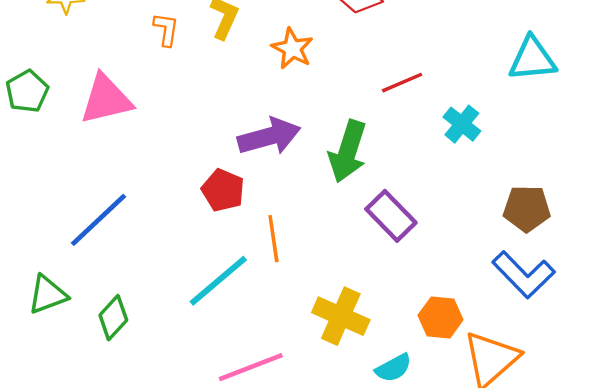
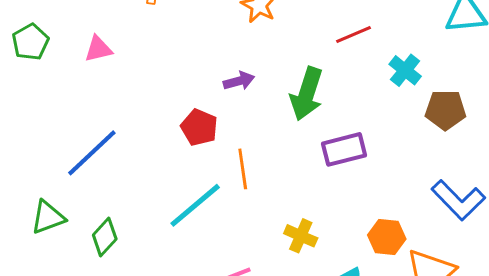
pink triangle: (106, 99) -> (98, 49), size x0.6
purple arrow: (269, 136) -> (239, 81), size x0.6
brown pentagon: (527, 208) -> (446, 110), moved
purple rectangle: (391, 216) -> (344, 149), turned -60
yellow cross: (341, 316) -> (301, 236), size x0.7

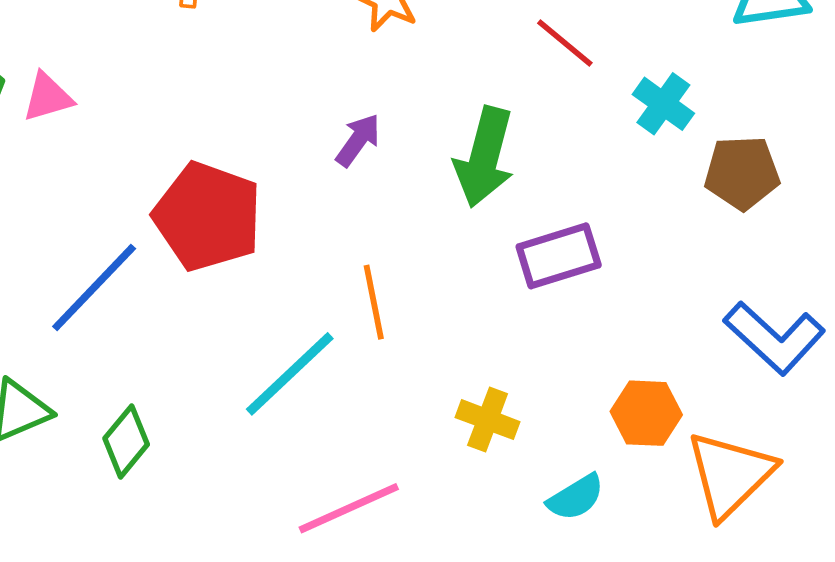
red line: (354, 35) -> (565, 43), turned 66
pink triangle: (98, 49) -> (48, 97), moved
purple arrow: (239, 81) -> (358, 140), turned -36
red pentagon: (199, 127) -> (208, 216), moved, size x1.6

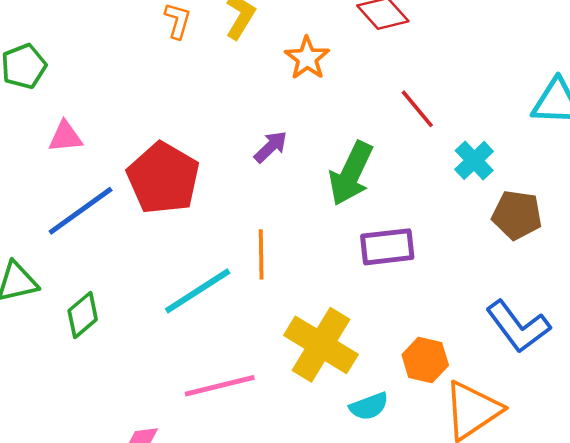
pink triangle: (48, 97) -> (65, 137), moved
yellow cross: (488, 420) -> (321, 345), size x1.8

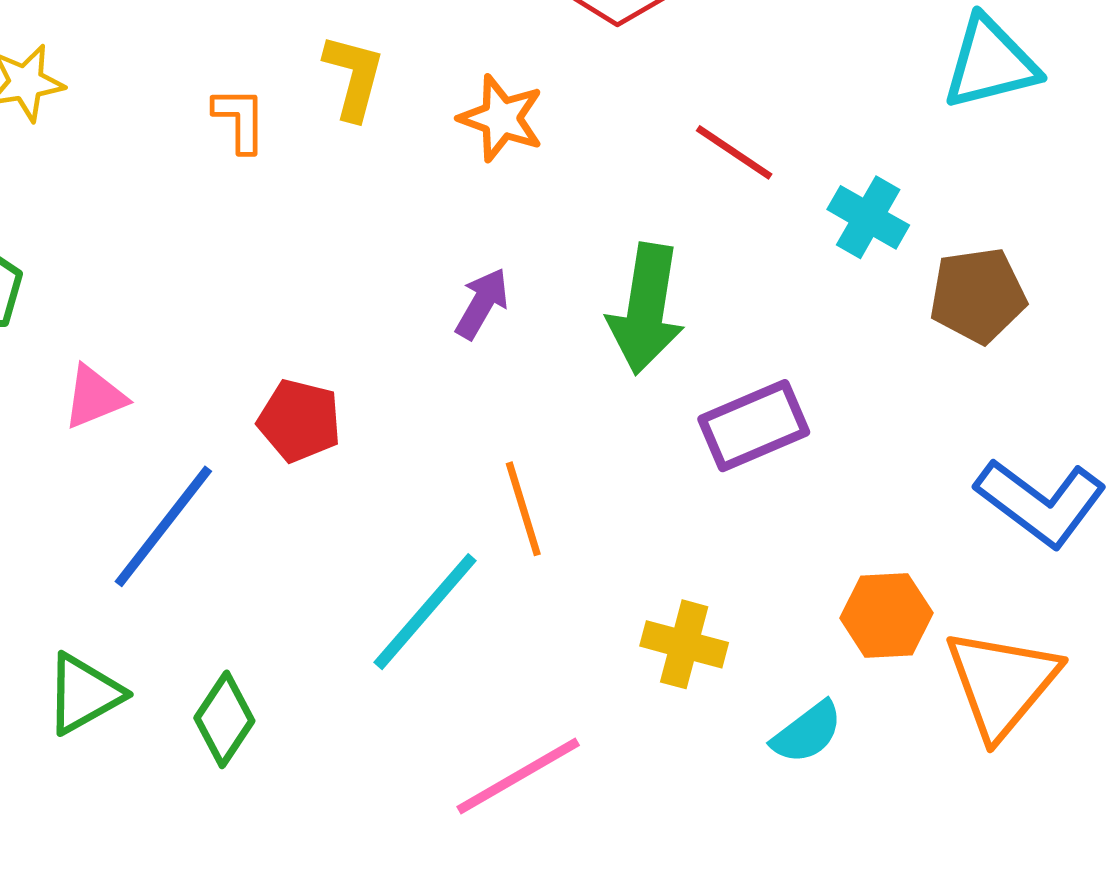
red pentagon: (163, 178) -> (299, 421), size x0.6
yellow cross: (321, 345) -> (684, 644), size x0.6

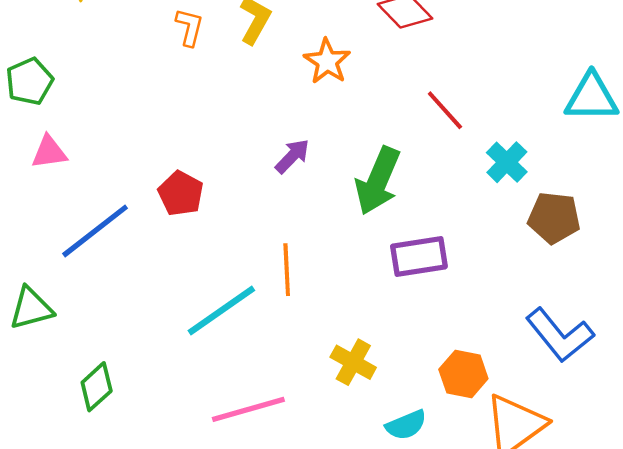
pink triangle: (94, 397) -> (49, 152), moved
green diamond: (224, 719) -> (97, 387), moved

